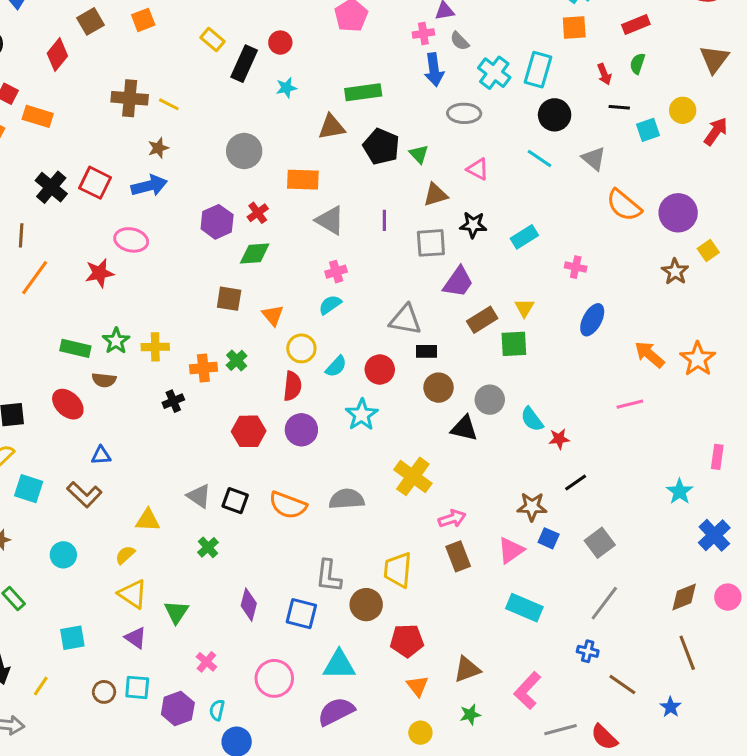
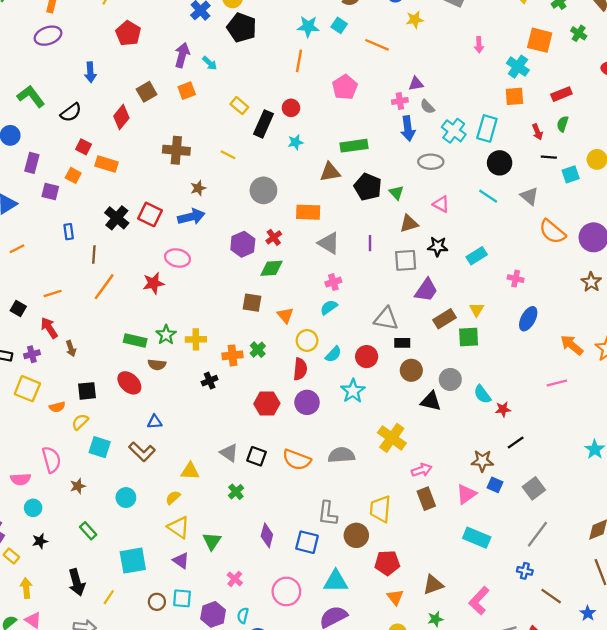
yellow line: (169, 104) -> (228, 155), moved
cyan square: (72, 638) -> (133, 561), size x1.4

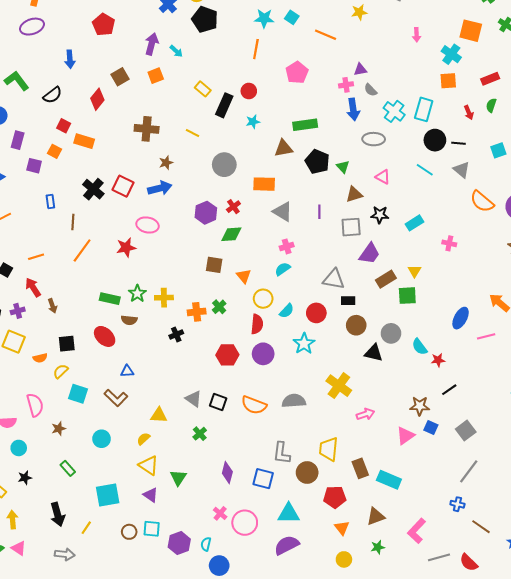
black line: (549, 157) -> (458, 143), moved
blue ellipse: (528, 319) -> (461, 318), moved
brown rectangle: (426, 499) -> (360, 468), moved
cyan rectangle: (477, 538) -> (389, 480), moved
pink cross: (235, 579) -> (220, 513), moved

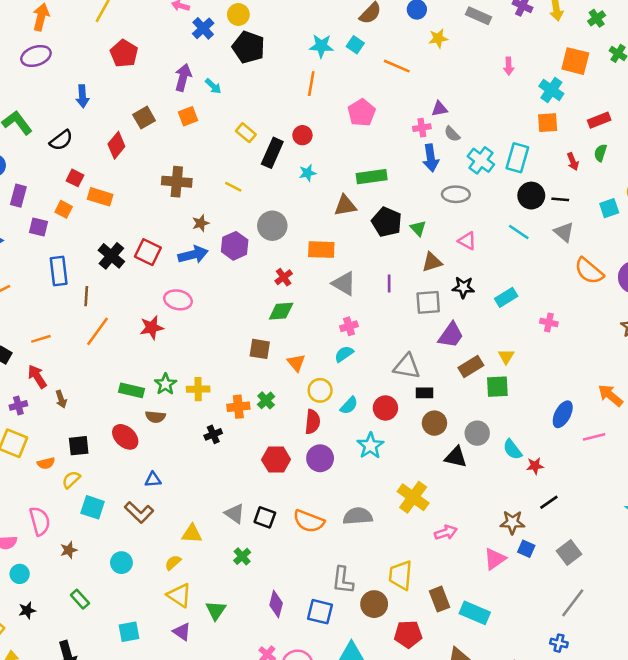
blue rectangle: (50, 201) -> (59, 271), size x1.6
purple hexagon: (206, 213) -> (235, 246), moved
cyan square: (108, 495) -> (129, 632), size x0.7

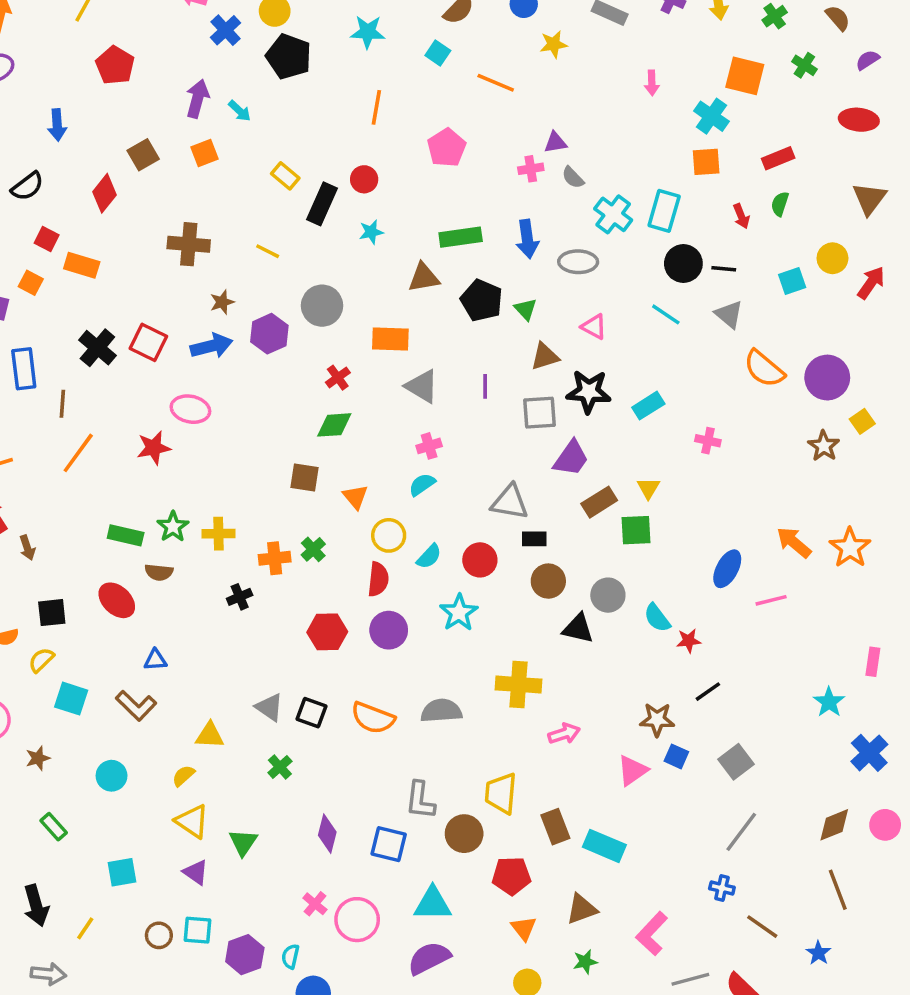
cyan star: (321, 46) -> (368, 32), moved
blue arrow: (431, 158) -> (527, 239), moved
black star: (463, 287) -> (589, 392), size x1.4
yellow cross: (413, 497) -> (518, 685), turned -32

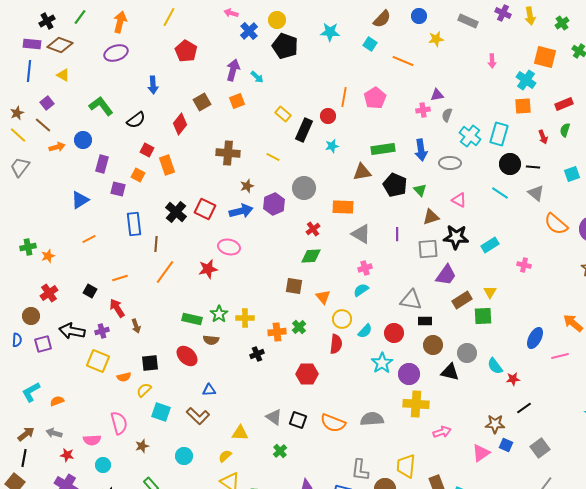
orange line: (376, 107) -> (344, 97), moved
gray semicircle: (573, 178) -> (447, 115), turned 64
orange rectangle: (82, 265) -> (167, 165), turned 54
purple circle: (389, 630) -> (409, 374), moved

